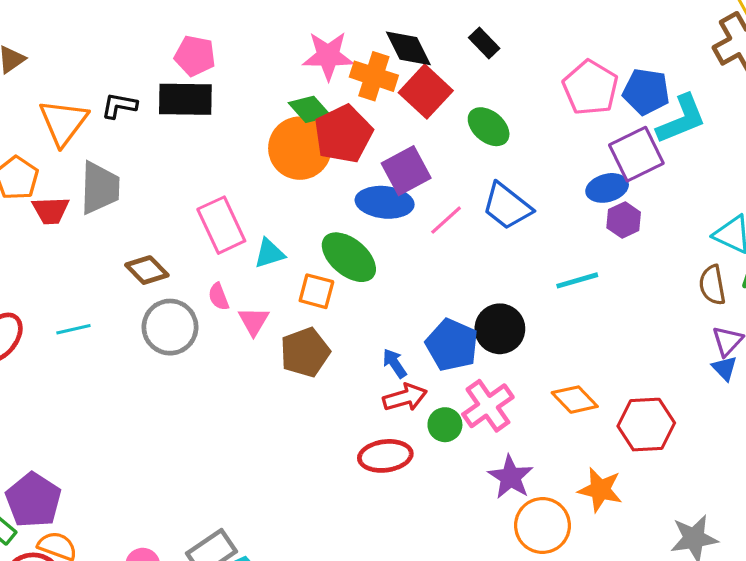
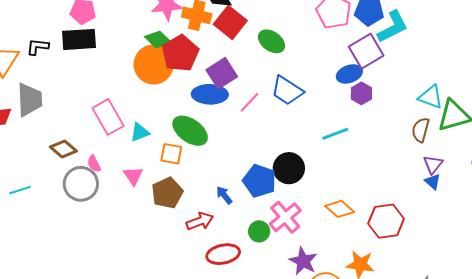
brown semicircle: (712, 285) -> (421, 130), turned 30
pink semicircle: (219, 297) -> (94, 164), moved
red arrow: (405, 397) -> (200, 221), moved

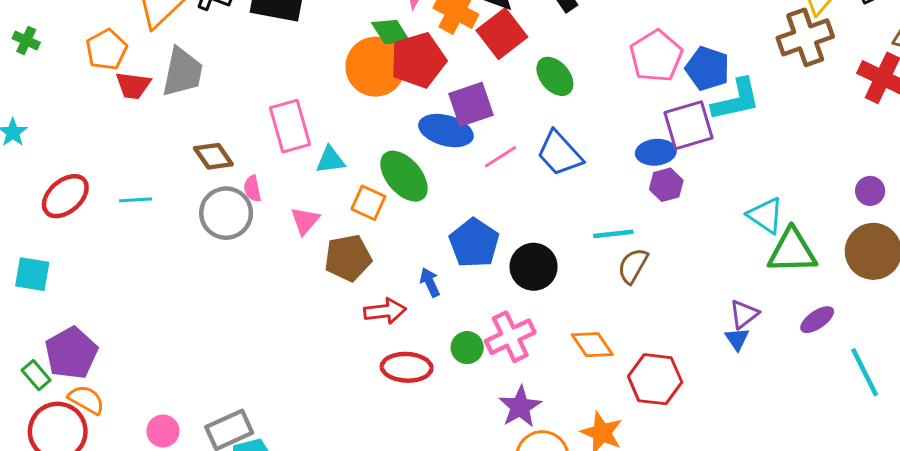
brown semicircle: (421, 130) -> (633, 266), moved
blue pentagon: (259, 181) -> (474, 243), moved

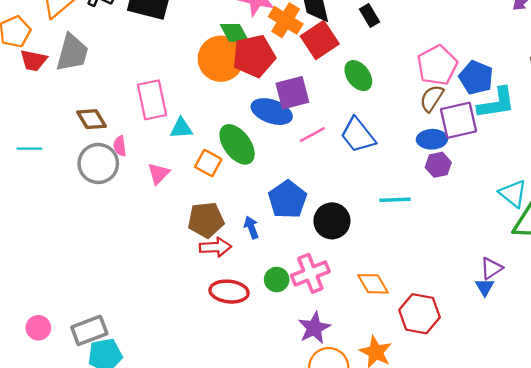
brown pentagon: (348, 258) -> (206, 220), moved
brown semicircle: (633, 266) -> (432, 98), moved

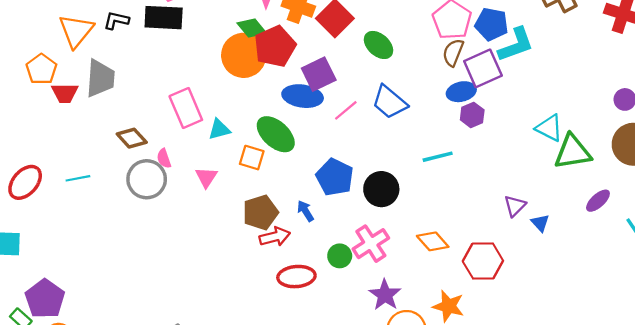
purple triangle: (491, 268) -> (515, 206), moved

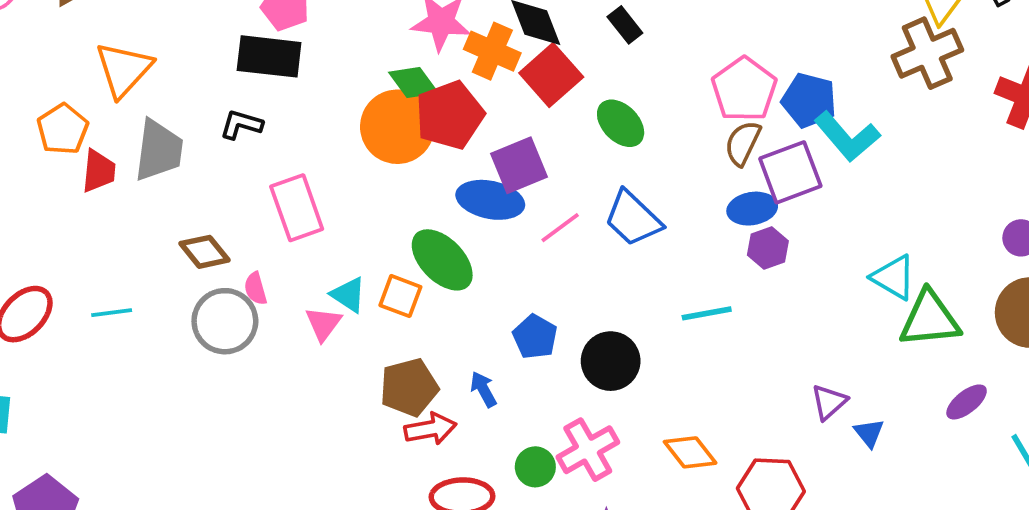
black L-shape: (116, 20) -> (241, 125), moved
cyan L-shape: (516, 45) -> (847, 137), turned 66
red trapezoid: (65, 93) -> (99, 171), turned -88
cyan triangle: (219, 129) -> (348, 295), moved, turned 45
blue pentagon: (335, 177) -> (535, 337), size x0.7

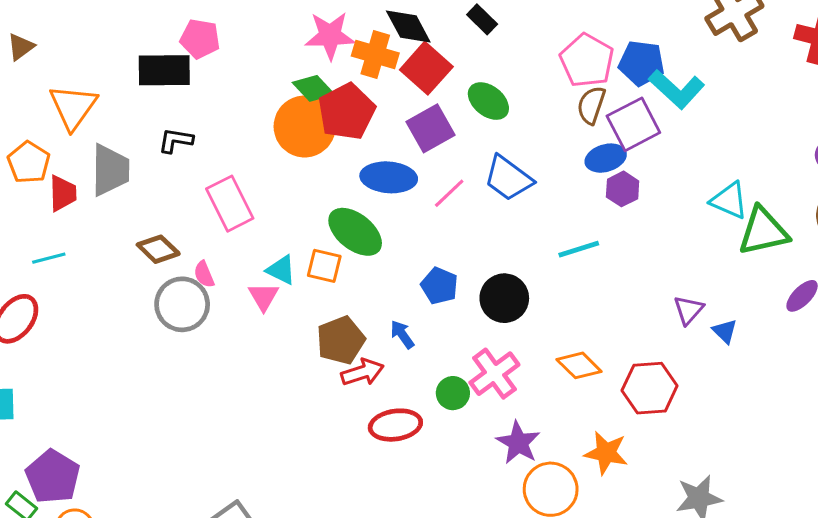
black rectangle: (269, 56) -> (164, 70), moved
purple square: (519, 165) -> (431, 128), moved
cyan line: (112, 313) -> (49, 258), moved

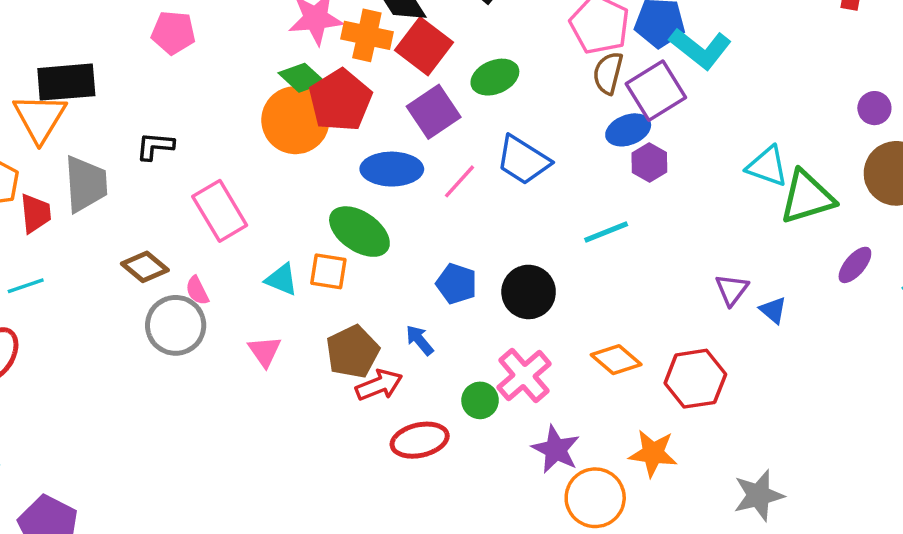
black rectangle: (164, 70) -> (66, 82), moved
green ellipse: (488, 101) -> (495, 77), turned -57
pink triangle: (264, 296) -> (265, 351), moved

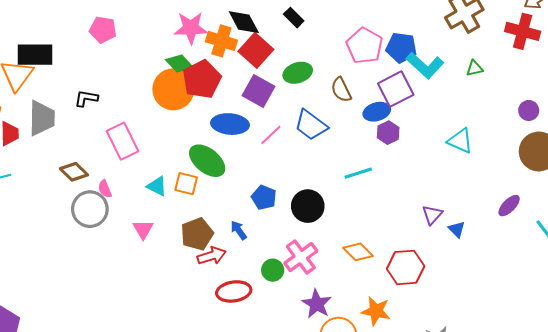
brown semicircle: (608, 73) -> (341, 90), moved, turned -45
purple square: (434, 112) -> (258, 91), turned -32
green triangle: (807, 197) -> (475, 68), moved, size x0.5

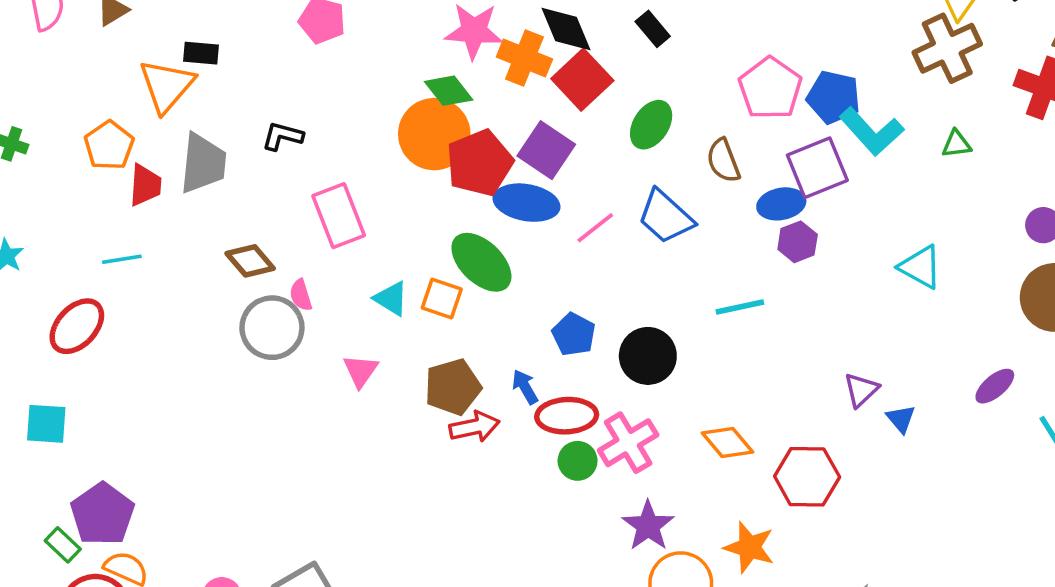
black rectangle: (35, 55) -> (201, 53), size x0.6
green ellipse: (298, 73) -> (651, 125), turned -44
red pentagon: (202, 79) -> (479, 163), moved
purple square: (258, 91) -> (546, 150), moved
red ellipse: (234, 291) -> (567, 416), moved

